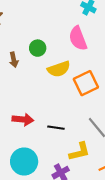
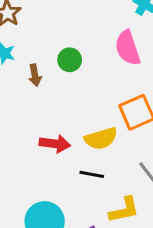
yellow semicircle: (59, 69) -> (101, 139), moved
red arrow: (23, 119) -> (55, 144), moved

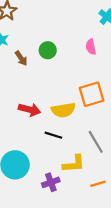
pink semicircle: (128, 48) -> (91, 47), size x0.6
brown arrow: (35, 75) -> (21, 58), turned -32

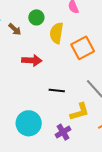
red arrow: (30, 110) -> (32, 60), moved
yellow semicircle: (63, 110) -> (57, 33), moved, turned 120

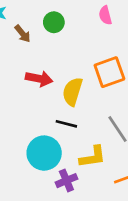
yellow semicircle: (57, 33) -> (73, 92), moved
cyan circle: (29, 123) -> (44, 153), moved

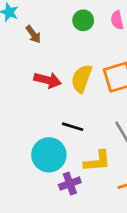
green circle: (54, 22) -> (83, 20), moved
yellow semicircle: (73, 92) -> (82, 79), moved

